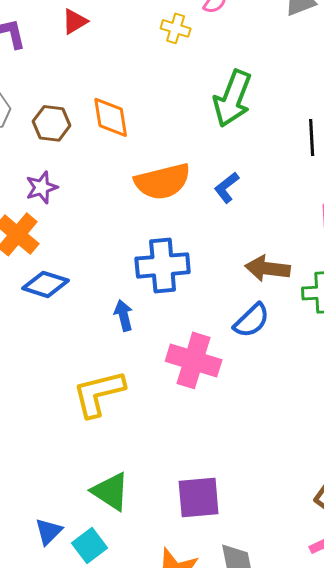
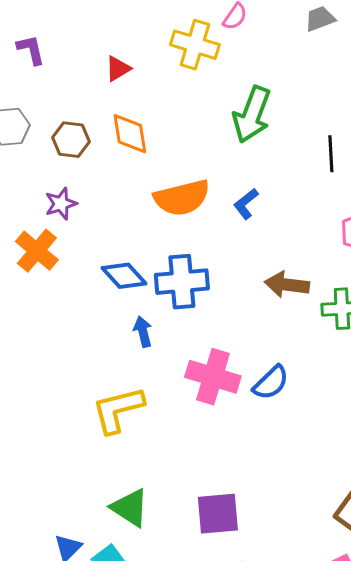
red triangle: (75, 21) -> (118, 69), moved
yellow cross: (176, 28) -> (195, 45), size x1.6
blue diamond: (46, 284) -> (124, 276), moved, turned 30
blue semicircle: (252, 320) -> (271, 383), moved

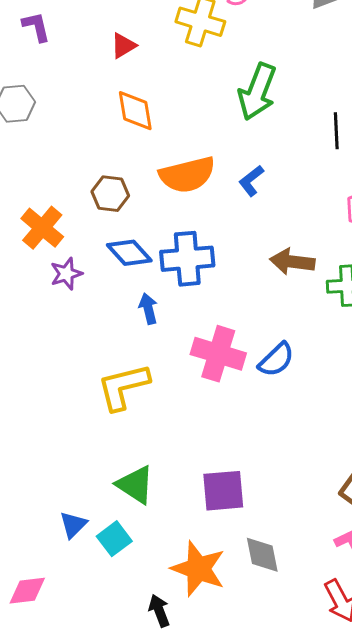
brown hexagon: (71, 140) -> (110, 194), moved
purple star: (61, 204) -> (66, 274), moved

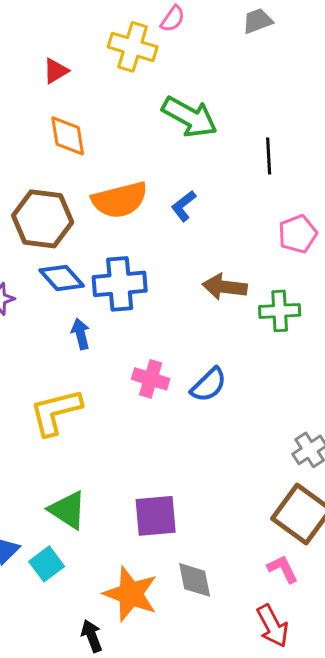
green arrow: (257, 92) -> (190, 117), turned -82
brown hexagon: (110, 194) -> (43, 219), size x1.6
pink cross: (218, 354) -> (151, 379), size x0.7

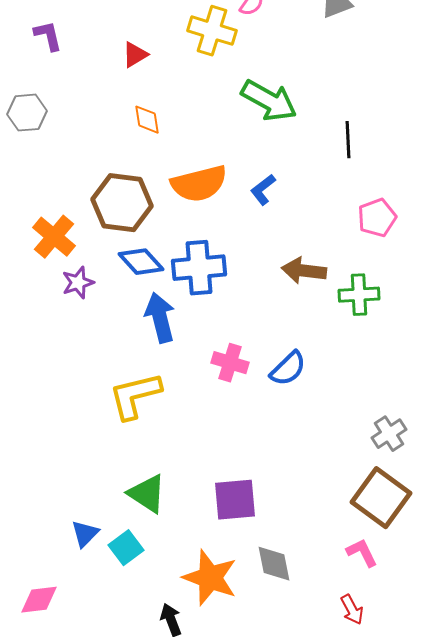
orange diamond: (68, 136) -> (147, 120), size x0.7
blue arrow: (81, 334) -> (160, 318), size x1.6
red arrow: (273, 626) -> (352, 610), size x0.7

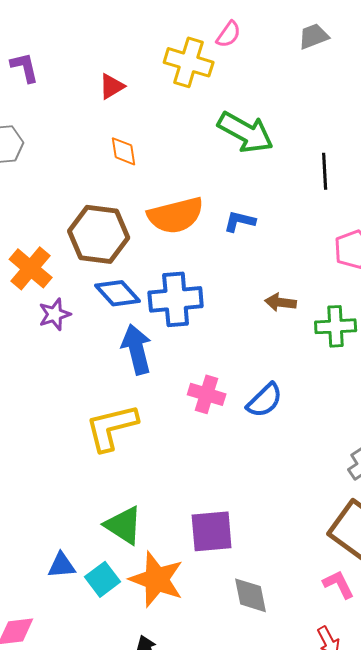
blue L-shape: (263, 190) -> (240, 221), turned 52
brown arrow: (304, 271) -> (281, 302), size x0.7
blue triangle: (85, 534) -> (62, 565), turned 40
orange star: (210, 578) -> (157, 579), moved

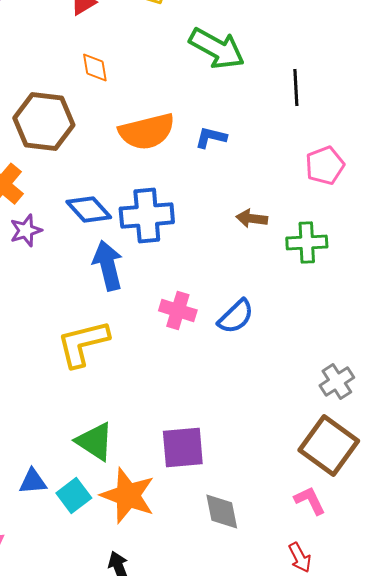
brown hexagon: (99, 234) -> (44, 121), moved

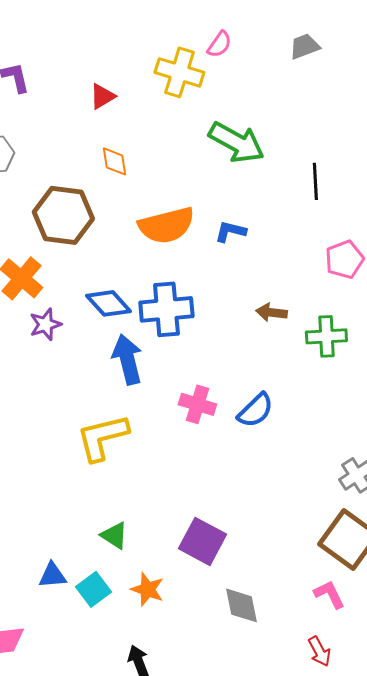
green triangle: (95, 441) -> (114, 535), size x0.7
purple square: (183, 447) -> (202, 541), turned 33
orange star: (128, 495) -> (147, 589), size x0.6

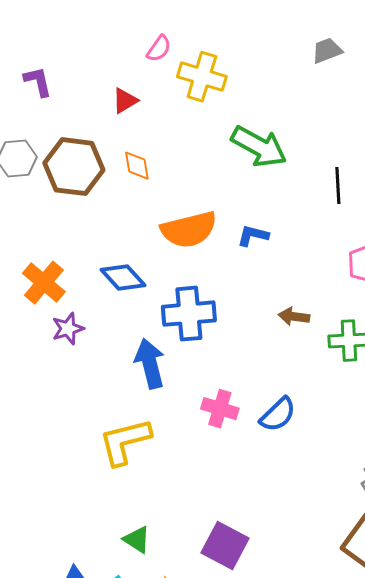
pink semicircle: (219, 44) -> (159, 49), moved
brown hexagon: (63, 215) -> (74, 167), moved
blue diamond: (108, 303) -> (123, 278), moved

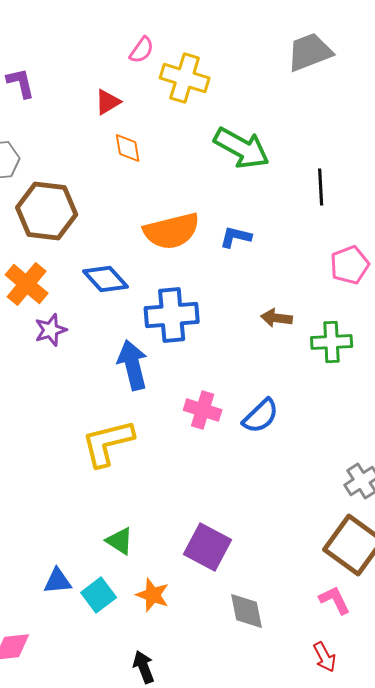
gray trapezoid: (327, 51) -> (310, 52), size x1.5
orange diamond: (137, 166) -> (128, 148), moved
brown hexagon: (74, 167) -> (47, 211), moved

